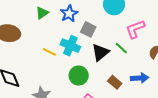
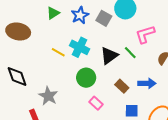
gray square: (88, 29) -> (104, 18), moved

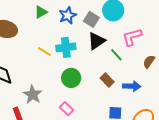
cyan cross: (79, 47) -> (66, 47), turned -36
black triangle: (109, 56) -> (96, 41), moved
brown rectangle: (122, 86) -> (107, 80), moved
pink rectangle: (96, 103) -> (66, 109), moved

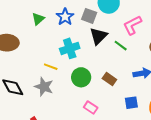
yellow line: (44, 51) -> (51, 67), moved
brown rectangle: (107, 80) -> (109, 79), moved
gray star: (33, 95) -> (44, 87), moved
pink rectangle: (66, 109) -> (91, 107), moved

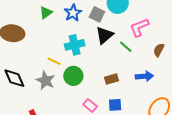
green circle: (81, 77) -> (73, 76), moved
brown rectangle: (109, 79) -> (111, 79), turned -56
blue square: (131, 103) -> (115, 105), moved

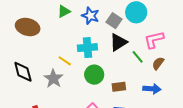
blue star: (73, 13) -> (90, 16), turned -30
brown semicircle: (159, 50) -> (158, 63), moved
green circle: (73, 76) -> (94, 75), moved

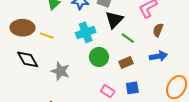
green line: (138, 57) -> (128, 38), moved
yellow line: (65, 61) -> (47, 36), moved
black diamond: (23, 72) -> (28, 59), moved

